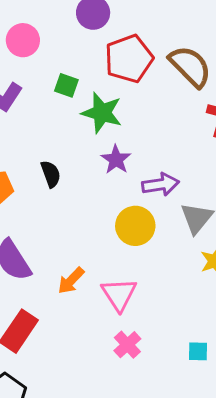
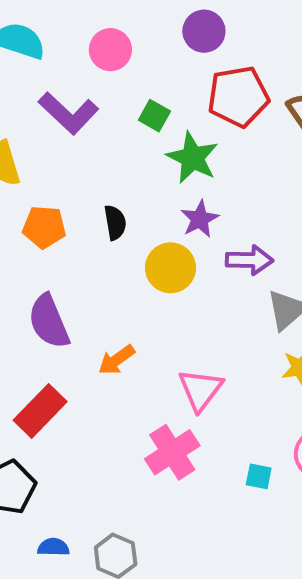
yellow circle: (135, 226) -> (170, 268), moved
pink triangle: (119, 294) -> (201, 390), moved
pink cross: (127, 345) -> (172, 452), size x1.5

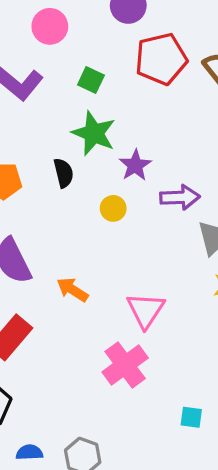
green star: (192, 158) -> (94, 133), moved
yellow circle: (170, 268) -> (113, 208), size x0.6
orange arrow: (117, 360) -> (72, 290), turned 72
cyan square: (259, 476) -> (191, 417), moved

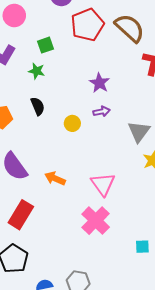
green square: (91, 80) -> (46, 45), turned -35
green star: (94, 133) -> (37, 71), moved, size x0.6
purple star: (135, 165) -> (99, 83), moved
purple arrow: (180, 197) -> (102, 111), moved, size x0.7

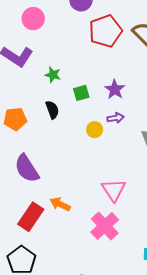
green square: (46, 45) -> (81, 93), moved
yellow circle: (72, 123) -> (95, 130), moved
orange arrow: (55, 178) -> (60, 204), moved

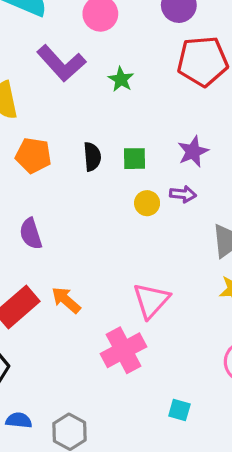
green star: (53, 75) -> (121, 79), moved
green square: (81, 93) -> (135, 159), moved
purple semicircle: (27, 169) -> (31, 234), size x0.7

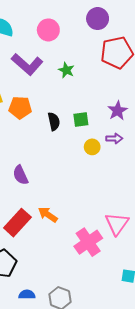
orange pentagon: (33, 155) -> (20, 108), moved
pink triangle: (151, 301) -> (117, 224), moved

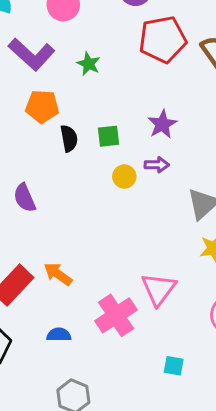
orange pentagon: (20, 108) -> (42, 106), moved
purple semicircle: (20, 175) -> (25, 198), moved
blue semicircle: (27, 295) -> (59, 335), moved

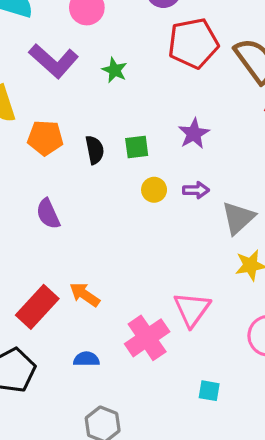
orange pentagon: (42, 106) -> (45, 138), moved
purple arrow: (157, 165) -> (196, 190), moved

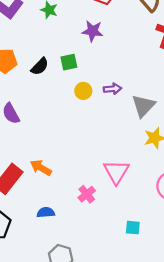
purple star: (194, 134) -> (93, 31), moved, turned -30
black semicircle: (95, 150) -> (40, 66), turned 60
pink cross: (147, 338) -> (87, 194), size x0.6

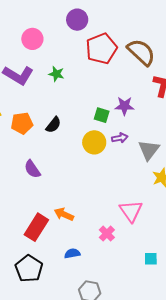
purple star: (93, 31) -> (125, 106), moved
green square: (69, 62) -> (102, 115), moved, turned 35
yellow circle: (83, 91) -> (94, 142), size x1.5

